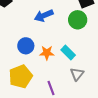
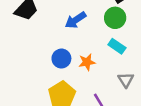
cyan rectangle: (68, 52) -> (117, 46), moved

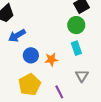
blue arrow: (76, 20) -> (17, 36), moved
cyan rectangle: (117, 46) -> (76, 48), turned 32

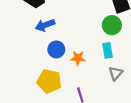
gray triangle: (82, 76) -> (116, 73), moved
yellow pentagon: (30, 85) -> (49, 81), turned 30

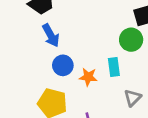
blue arrow: (45, 25) -> (51, 35), turned -102
cyan rectangle: (107, 50) -> (114, 67), moved

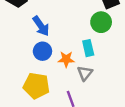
blue arrow: (51, 35) -> (41, 26), moved
gray triangle: (133, 98) -> (85, 73), moved

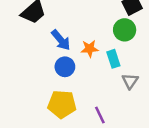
orange star: (66, 59) -> (90, 49), moved
gray triangle: (85, 73) -> (130, 81), moved

